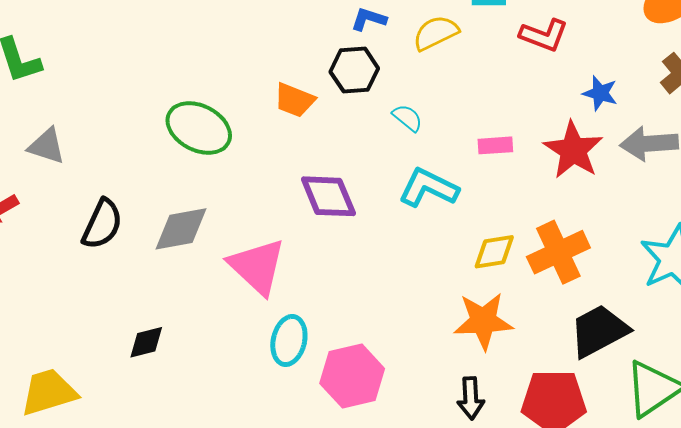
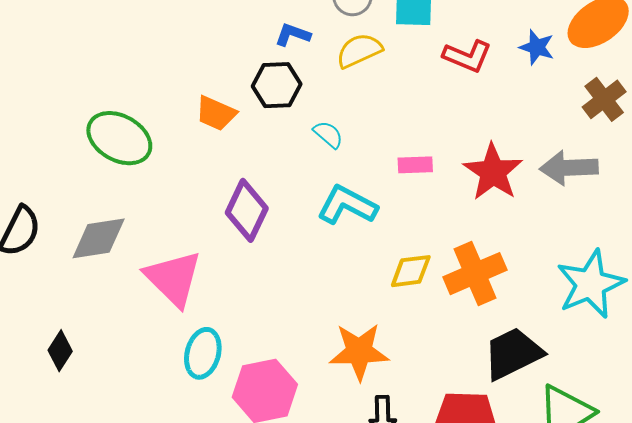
blue star: (600, 93) -> (537, 47), moved
purple diamond: (328, 196) -> (247, 210), turned 46
orange star: (483, 321) -> (359, 352), moved
black diamond: (146, 342) -> (60, 351), turned -45

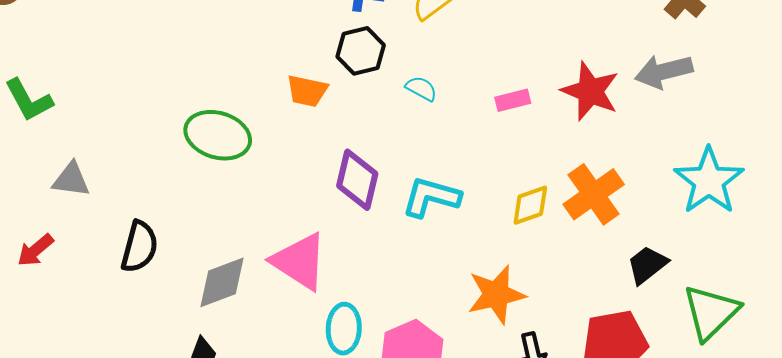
cyan L-shape: (347, 205) -> (431, 197), moved
gray diamond: (99, 238) -> (222, 282), moved
black trapezoid: (513, 354) -> (647, 265), size x0.7

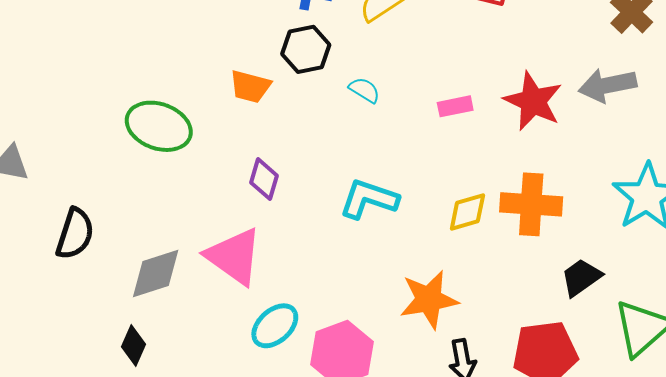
purple diamond: (357, 180) -> (264, 179), moved, size x0.7
orange cross: (594, 194) -> (531, 204), turned 36
cyan ellipse: (344, 329) -> (275, 326), turned 42

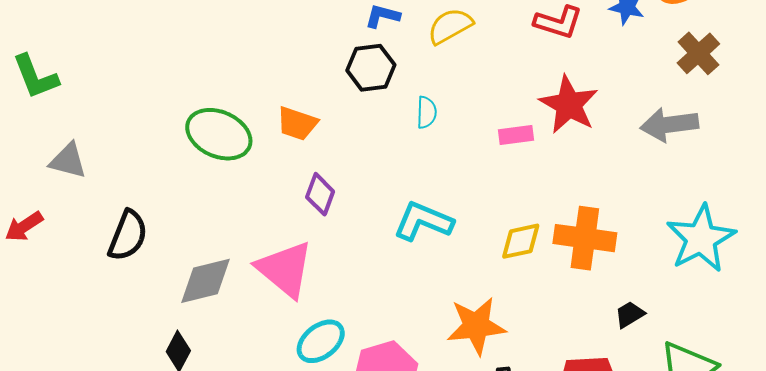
orange trapezoid: (250, 87) -> (297, 124), moved
cyan semicircle: (364, 90) -> (427, 112), turned 56
red star: (533, 101) -> (569, 105), moved
black trapezoid: (581, 277) -> (630, 314), size x0.7

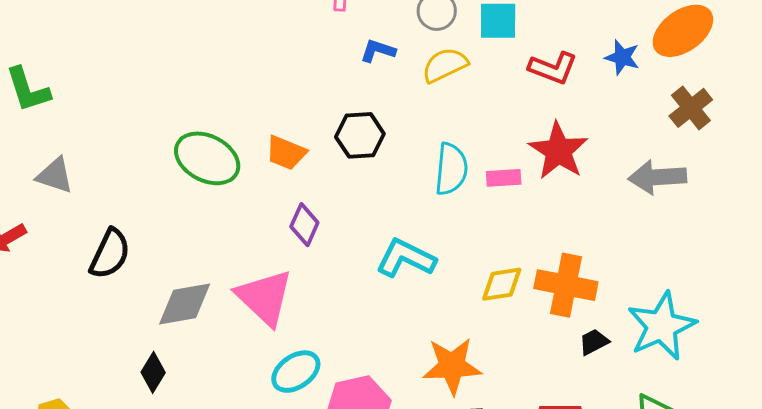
black hexagon: (371, 68) -> (360, 135), moved
cyan semicircle: (427, 112) -> (451, 169), moved, size x1.6
cyan star: (701, 239) -> (662, 326), moved
black trapezoid: (630, 314) -> (594, 342), moved

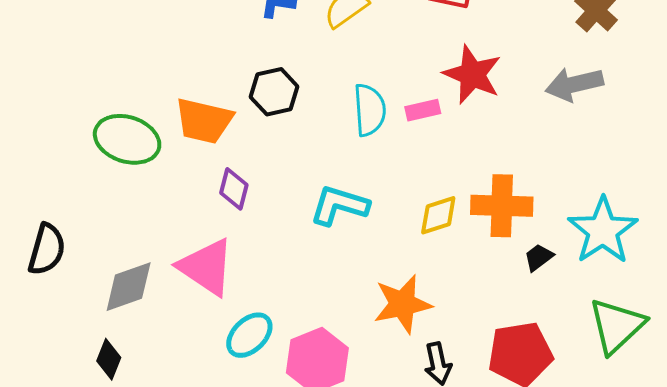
orange trapezoid: (286, 153) -> (204, 121), size x1.4

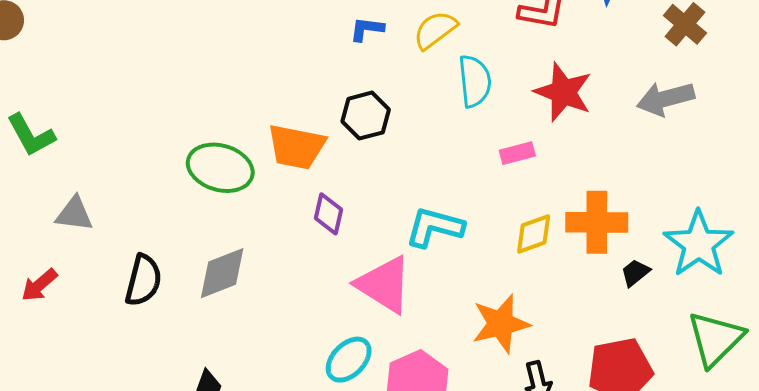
cyan semicircle: (370, 110) -> (475, 81), moved
pink rectangle: (423, 110) -> (517, 153), moved
pink triangle: (206, 267) -> (384, 285), moved
gray diamond: (129, 287) -> (222, 273), moved

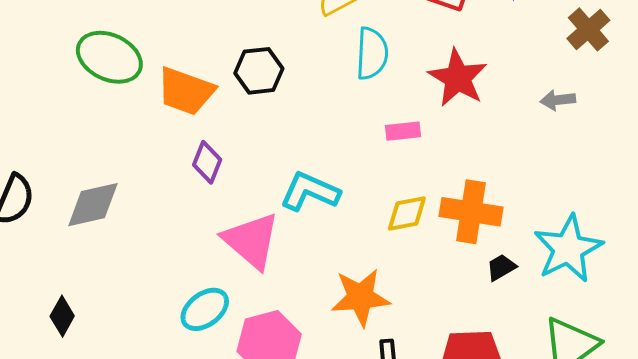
gray arrow: (665, 99) -> (558, 100), size x0.6
green ellipse: (220, 168) -> (109, 57), moved

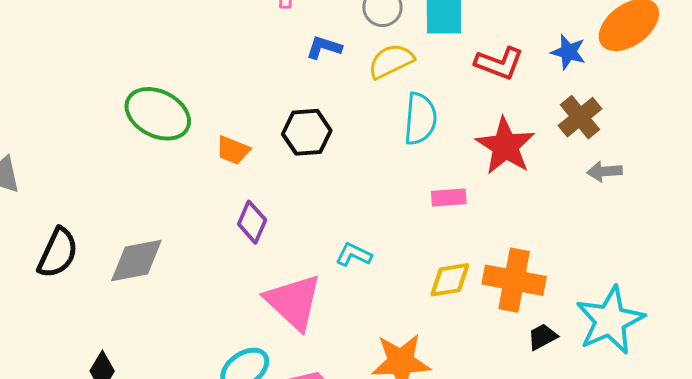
brown cross: (588, 29) -> (580, 117), moved
orange trapezoid: (186, 91) -> (233, 150), size x0.6
cyan L-shape: (310, 192) -> (354, 255), size x0.6

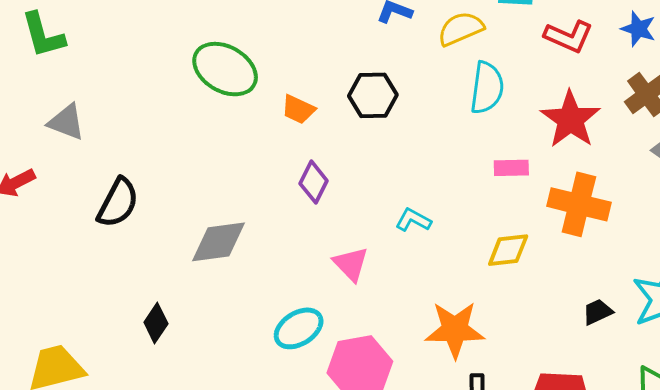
gray diamond: (136, 261) -> (219, 242), moved
orange cross: (514, 280) -> (579, 204), moved
pink triangle: (294, 302) -> (351, 264), size x0.6

